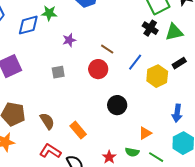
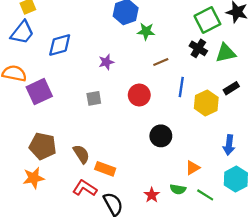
green star: (49, 13) -> (146, 31), moved
brown line: (107, 49) -> (161, 62), moved, turned -56
blue line: (135, 62) -> (181, 87), turned -30
orange rectangle: (78, 130) -> (105, 169), moved, turned -30

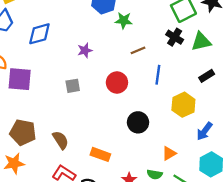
purple square: (39, 92) -> (20, 79), turned 30
yellow hexagon: (206, 103) -> (183, 105), moved
blue arrow: (229, 145) -> (204, 131), turned 30
orange rectangle: (105, 169) -> (100, 154), moved

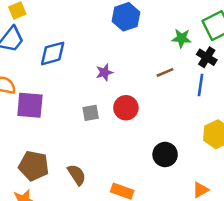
green star: (124, 20) -> (181, 38), moved
blue line: (158, 75) -> (200, 85), moved
red circle: (117, 82) -> (126, 108), moved

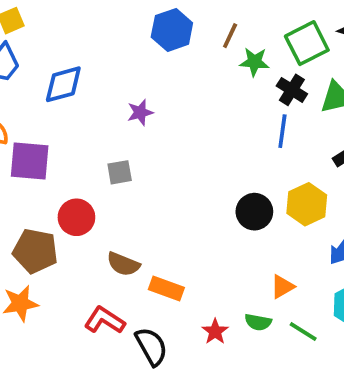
brown line: (165, 72) -> (230, 36), moved, turned -42
red circle: (126, 108) -> (76, 217), moved
black circle: (165, 154) -> (254, 212), moved
brown semicircle: (77, 175) -> (123, 264), moved, turned 145

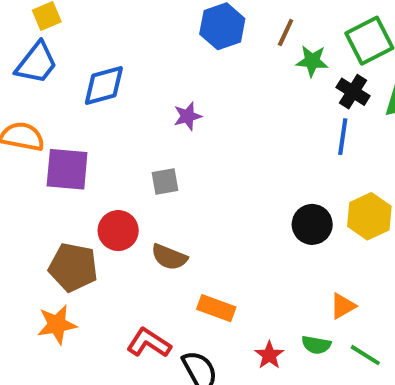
brown semicircle: (123, 264) -> (169, 257), moved

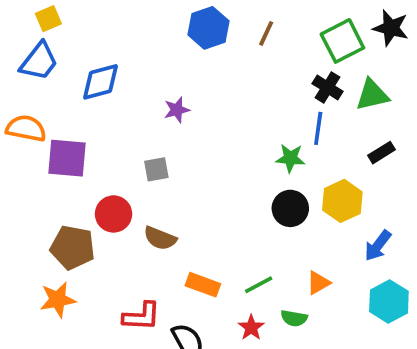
green star: (312, 61) -> (290, 158), moved
red L-shape: (149, 343) -> (141, 316), turned 150
green line: (365, 355) -> (259, 285), moved, turned -60

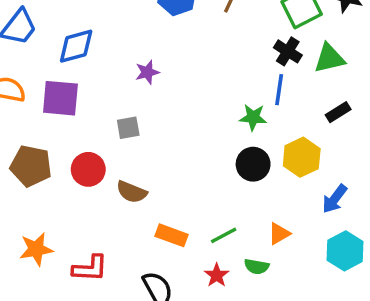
purple square: (67, 158) -> (60, 98), moved
brown pentagon: (73, 247) -> (31, 166), moved
red L-shape: (141, 316) -> (90, 268), moved

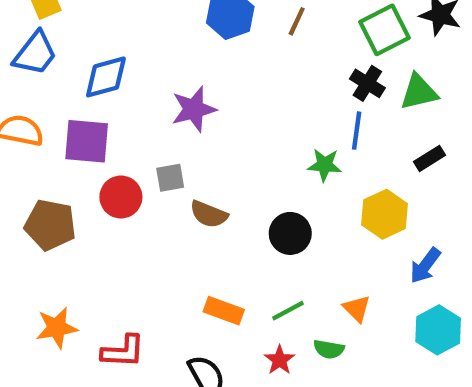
purple star: (147, 72) -> (194, 109), size x1.5
black circle: (253, 164) -> (290, 233), moved
red circle: (88, 169) -> (121, 197), moved
brown semicircle: (132, 192) -> (209, 214), moved
orange triangle: (279, 234) -> (357, 308), turned -45

